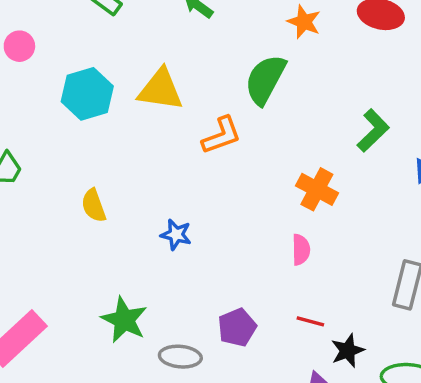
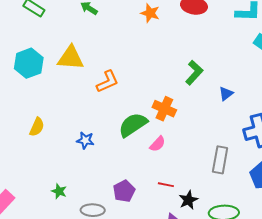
green semicircle: (265, 80) -> (133, 125), moved, turned 32
yellow semicircle: (94, 206) -> (37, 127), turned -132
pink semicircle: (301, 250) -> (158, 144), turned 48
green star: (124, 320) -> (59, 191), size x0.6

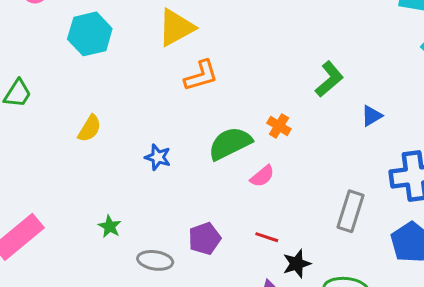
yellow triangle: (71, 58) -> (176, 27), moved, turned -40
orange cross: (164, 109) -> (279, 126), size x0.7

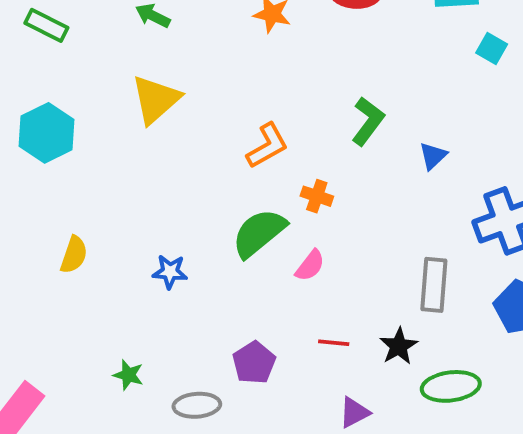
orange L-shape: (201, 76) -> (267, 146), moved
black star: (297, 264) -> (399, 346), moved

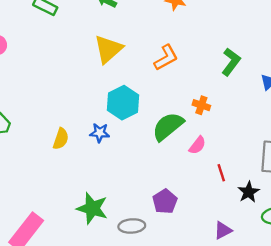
cyan hexagon: (47, 133) -> (123, 103), moved
orange L-shape: (267, 146) -> (166, 58), moved
blue star: (170, 272) -> (100, 133), moved
red line: (334, 343) -> (221, 173), moved, turned 66
green star: (128, 375) -> (92, 208), size x1.8

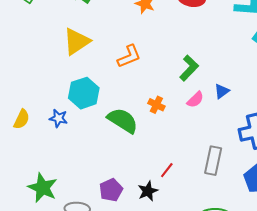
green semicircle: (168, 126) -> (123, 120), turned 64
pink semicircle: (197, 145) -> (195, 100), moved
red line: (221, 173) -> (167, 170), turned 49
black star: (249, 192) -> (148, 191), moved

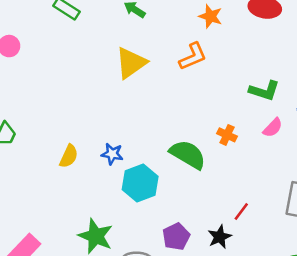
orange L-shape: (129, 56) -> (193, 56), moved
green L-shape: (189, 68) -> (264, 91), turned 65
cyan hexagon: (84, 93) -> (140, 183), moved

